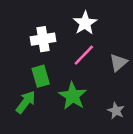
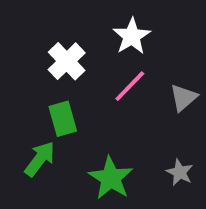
white cross: (43, 39) -> (67, 61), turned -35
green star: (73, 96) -> (111, 178), moved

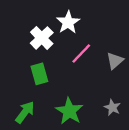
white star: (132, 36) -> (68, 22), moved
green arrow: (40, 159) -> (25, 112), moved

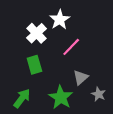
gray triangle: (115, 61) -> (81, 77), moved

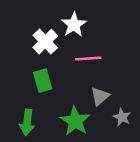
pink line: (71, 47) -> (88, 59), turned 42
green arrow: (22, 98) -> (27, 122), turned 150

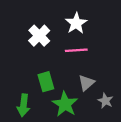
white star: (74, 25) -> (76, 23), moved
green rectangle: (43, 81) -> (46, 82), moved

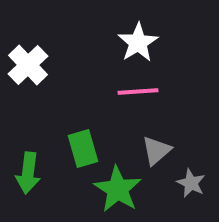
white cross: (39, 36) -> (28, 65), moved
green arrow: (23, 105) -> (28, 173), moved

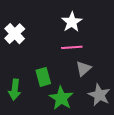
gray triangle: (156, 151) -> (83, 69), moved
gray star: (191, 183) -> (99, 95), size x1.5

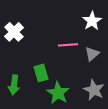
white star: (72, 22) -> (92, 21), moved
gray triangle: (83, 69) -> (92, 54), moved

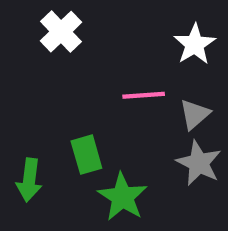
white cross: (14, 32) -> (61, 32), moved
gray star: (94, 90) -> (199, 163), moved

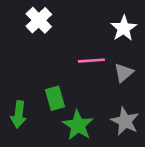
gray star: (199, 163) -> (125, 121), moved

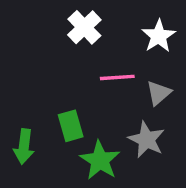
white cross: (39, 20) -> (84, 27), moved
gray star: (125, 121) -> (147, 140), moved

